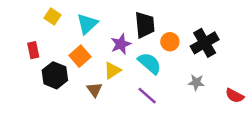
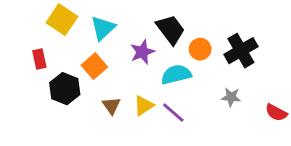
yellow square: (52, 17) -> (62, 20), size x1.5
black trapezoid: (145, 25) -> (170, 29), turned -32
cyan semicircle: (150, 63) -> (176, 75), turned -55
yellow triangle: (112, 70) -> (144, 106), moved

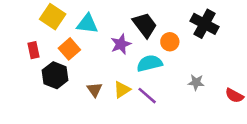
cyan triangle: (103, 28) -> (87, 24), turned 50
black cross: (241, 51) -> (204, 24), moved, turned -32
orange square: (94, 66) -> (69, 49), moved

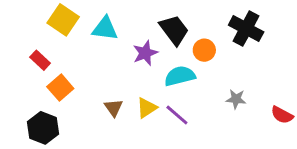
orange square: (69, 49) -> (60, 88), moved
red rectangle: (33, 50) -> (40, 60), turned -35
black hexagon: (55, 75) -> (43, 128), moved

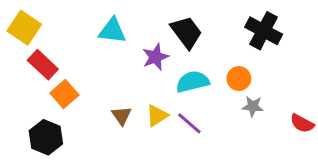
yellow square: (63, 20) -> (24, 28), moved
orange circle: (204, 50) -> (239, 79), moved
red rectangle: (40, 60) -> (43, 65), size x1.4

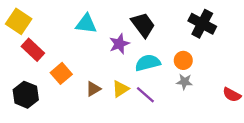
orange square: (64, 94) -> (61, 73), moved
gray star: (253, 106) -> (184, 82), moved
brown triangle: (122, 116) -> (93, 89), turned 35
black hexagon: (46, 137) -> (26, 95), moved

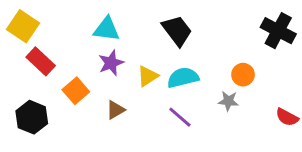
black cross: (202, 24) -> (278, 31), moved
purple star: (119, 44) -> (111, 63), moved
orange circle: (183, 60) -> (243, 75), moved
yellow triangle: (120, 89) -> (148, 76), moved

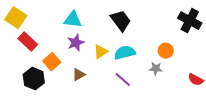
black hexagon: (32, 117) -> (34, 79), moved

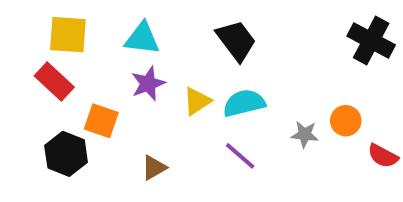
yellow square: (16, 18) -> (68, 35), moved, turned -30
orange circle: (166, 51) -> (346, 121), moved
orange square: (52, 62) -> (101, 121), turned -30
brown triangle: (79, 75) -> (154, 168), moved

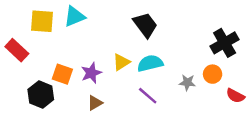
cyan triangle: (142, 39) -> (74, 16), moved, turned -30
black cross: (371, 41) -> (225, 43), moved, turned 32
red rectangle: (54, 82) -> (17, 50), moved
purple star: (148, 84) -> (91, 73), moved

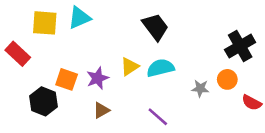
purple line: (148, 96) -> (158, 117), moved

